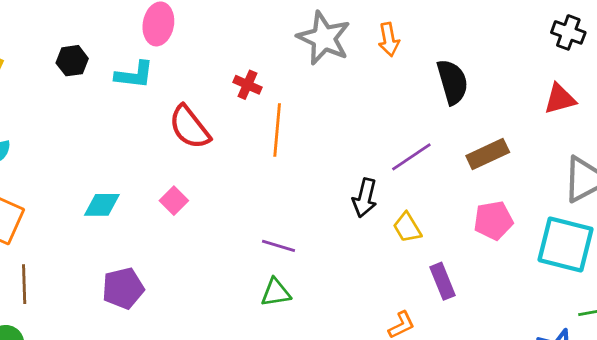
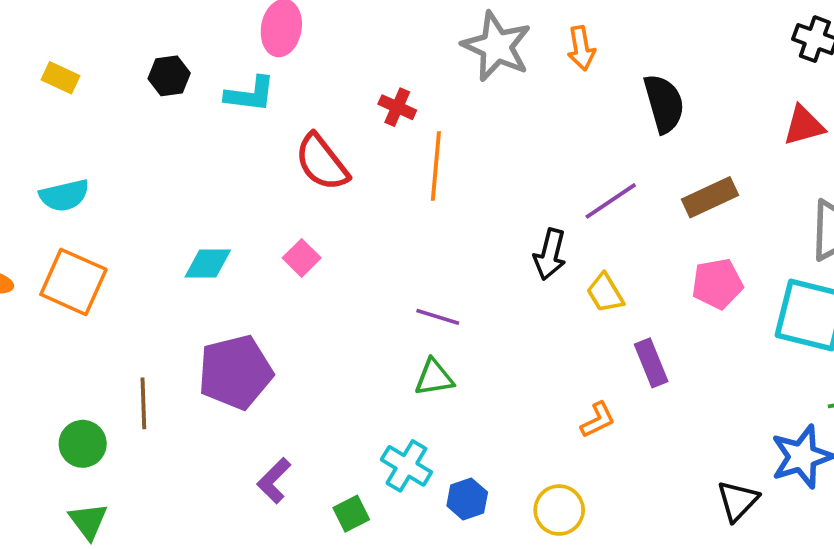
brown line: (24, 284) -> (143, 403), moved
purple pentagon: (123, 288) -> (235, 372), size x1.4

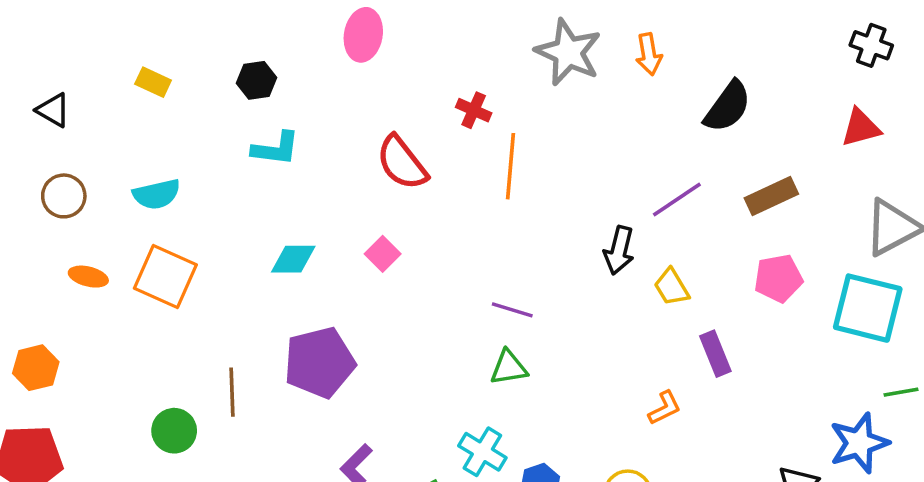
cyan L-shape: (250, 94) -> (276, 149), moved
black semicircle: (664, 103) -> (728, 107), turned 52

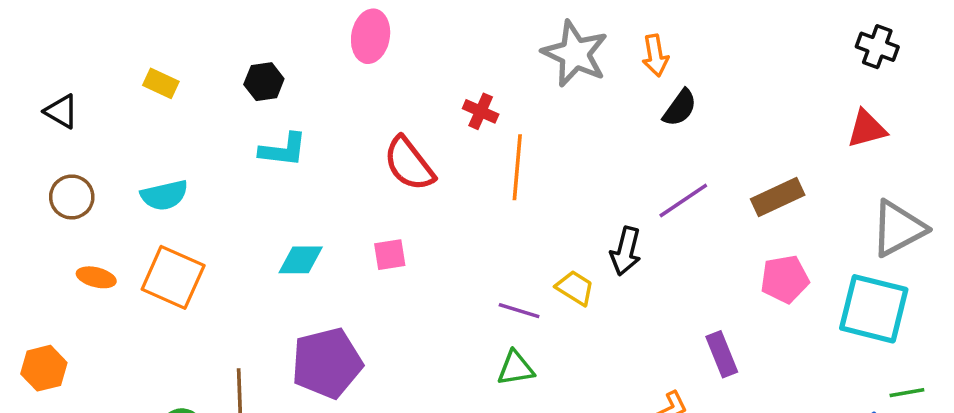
black semicircle: (728, 107) -> (680, 108), moved, size x0.7
pink square: (383, 254) -> (390, 255), turned 36
yellow trapezoid: (672, 287) -> (575, 288), moved, turned 153

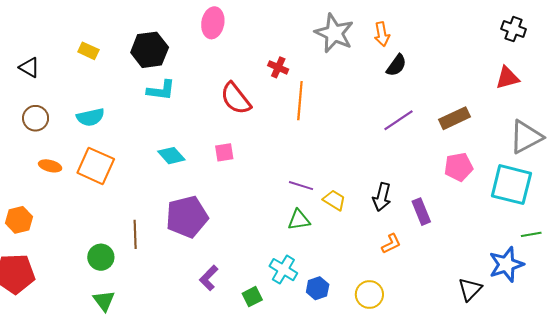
black hexagon: (264, 82) -> (150, 50), size x1.6
black arrow: (626, 251) -> (382, 197), moved
cyan diamond: (301, 260) -> (171, 156), turned 48
yellow trapezoid: (575, 288) -> (334, 200), moved

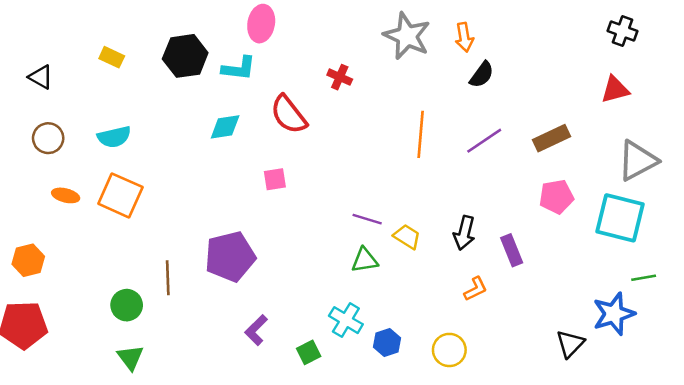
cyan L-shape: (161, 90) -> (239, 68), moved
orange line: (300, 101) -> (421, 134), moved
cyan diamond: (171, 156) -> (225, 127), moved, turned -56

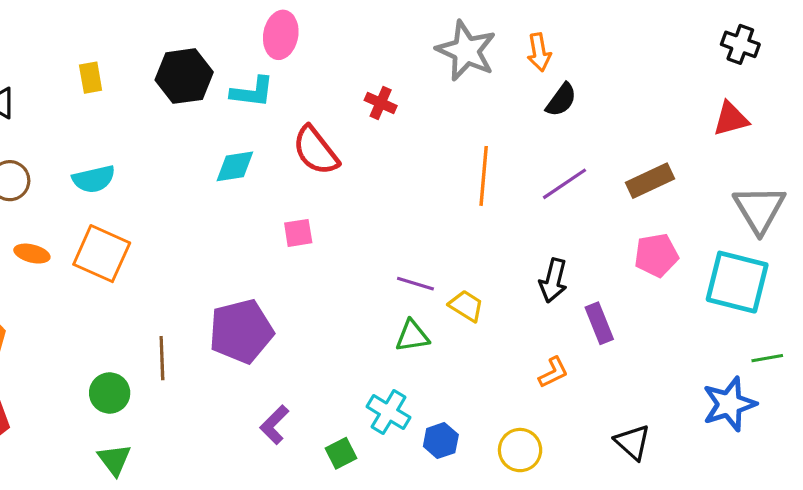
yellow rectangle: (112, 57) -> (91, 78), turned 55
gray triangle: (637, 161) -> (759, 209), turned -33
black arrow: (464, 233) -> (553, 280), moved
black triangle: (570, 344) -> (633, 442), moved, turned -32

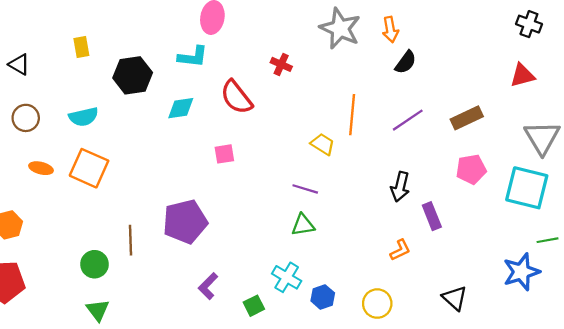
black hexagon: (184, 76) -> (133, 75), moved
yellow trapezoid: (466, 306) -> (323, 144), moved

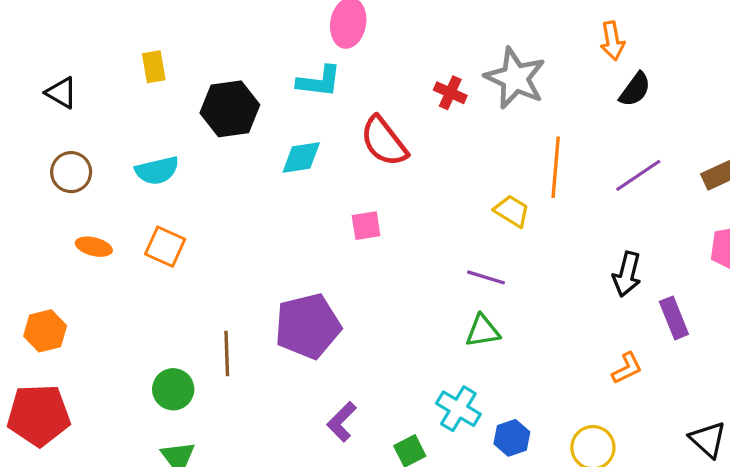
gray star: (340, 28) -> (515, 78), moved
orange square: (89, 168) -> (165, 247), size x0.7

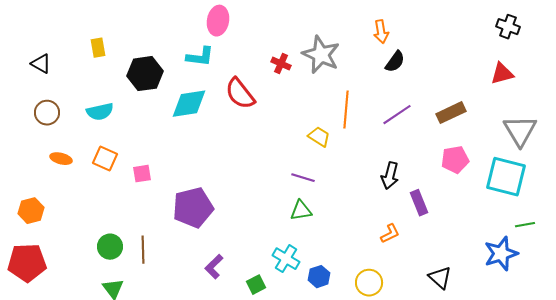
cyan diamond: (301, 158) -> (189, 104), size x1.4
pink square: (366, 226) -> (142, 174), moved
brown line: (227, 354) -> (143, 250), moved

